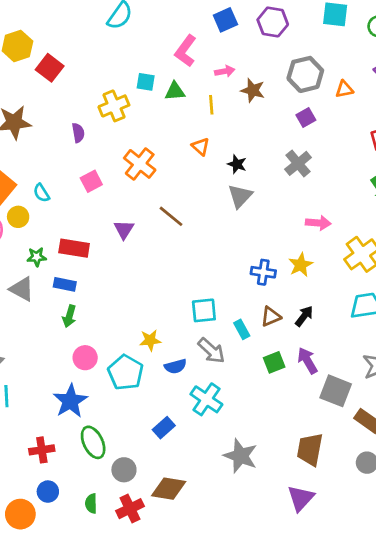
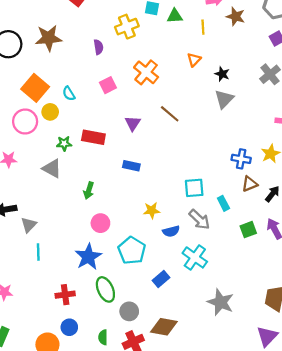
orange triangle: (201, 147) -> (194, 60), turned 32
blue rectangle: (65, 284) -> (131, 166), moved
brown triangle: (271, 317) -> (250, 184), moved
cyan pentagon: (126, 373) -> (132, 251), moved

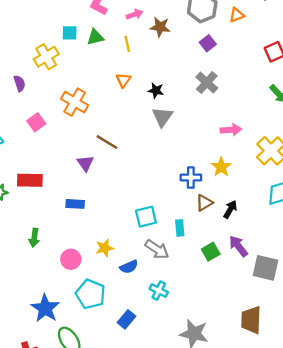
purple triangle: (133, 123) -> (85, 163), moved
cyan rectangle: (223, 203) -> (180, 228), turned 32
pink circle: (100, 223) -> (71, 259), moved
cyan cross: (195, 257) -> (159, 291), size x0.7

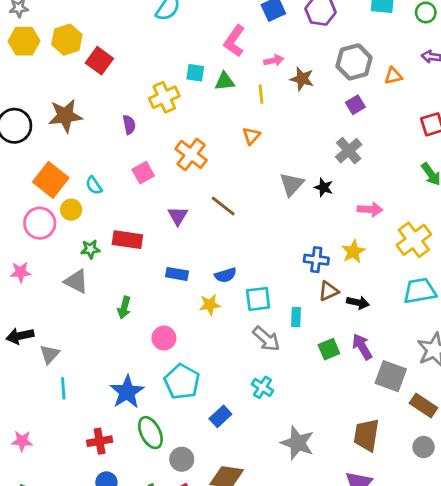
black star: (156, 91) -> (324, 187), moved
purple triangle: (85, 163) -> (178, 216), moved
black arrow: (230, 209) -> (358, 303), turned 66
yellow star: (105, 248) -> (210, 305), moved
blue semicircle: (129, 267) -> (225, 275), moved

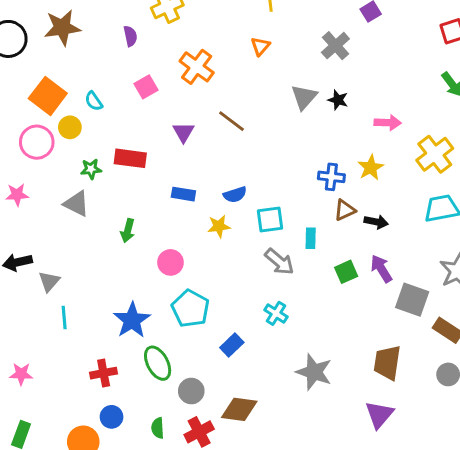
gray cross: (349, 151) -> (335, 46), moved

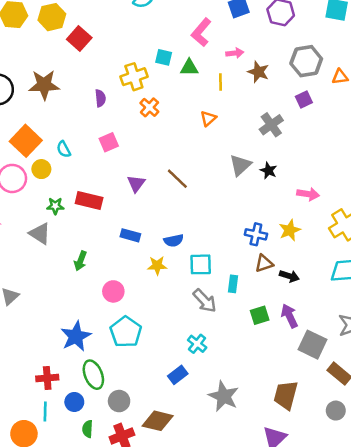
orange cross: (197, 67) -> (149, 107), moved, size x0.7
cyan line: (64, 318) -> (45, 411), moved
blue rectangle: (232, 345) -> (178, 375), moved
blue circle: (112, 417) -> (74, 402), moved

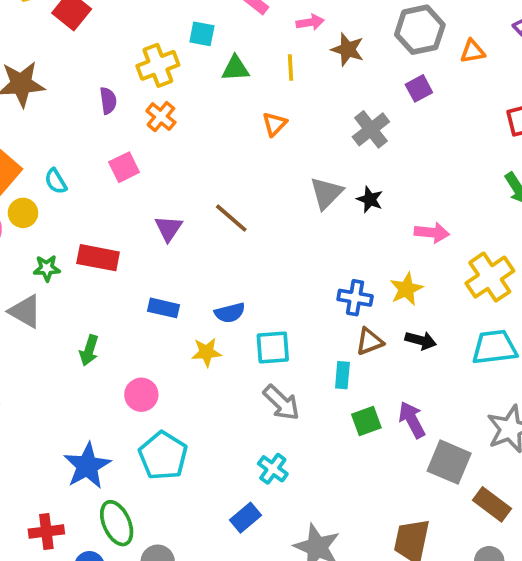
green triangle: (189, 68) -> (236, 68), moved
orange cross: (149, 107) -> (161, 117), moved
black arrow: (289, 276) -> (421, 340), moved
cyan rectangle: (233, 284) -> (342, 375), moved

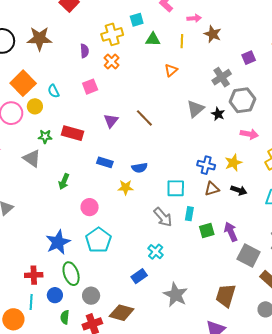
gray hexagon: (420, 30) -> (242, 100), moved
cyan square: (202, 34) -> (137, 20), turned -32
cyan square: (273, 348) -> (176, 188), moved
cyan rectangle: (342, 375) -> (189, 214), moved

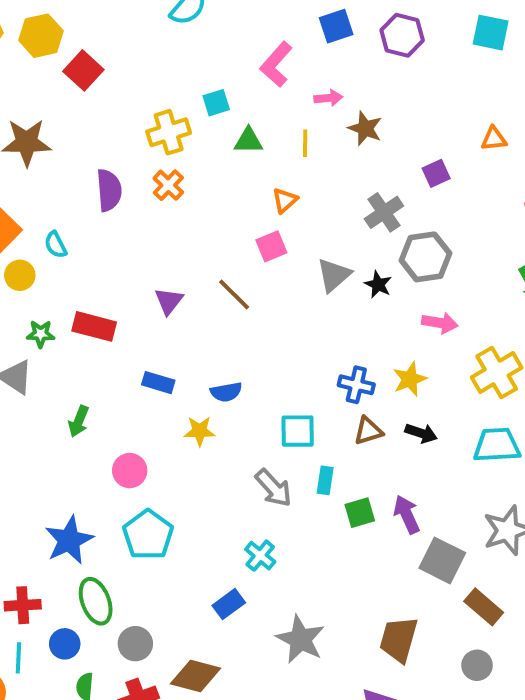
purple semicircle: (84, 51) -> (109, 190), moved, size x1.5
pink square: (90, 87) -> (271, 246), moved

